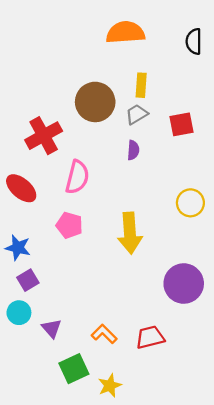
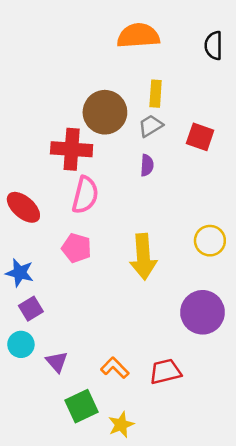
red square: (181, 124) -> (200, 137), turned 30
red cross: (44, 136) -> (72, 149), moved, turned 33
yellow circle: (190, 203) -> (210, 241), moved

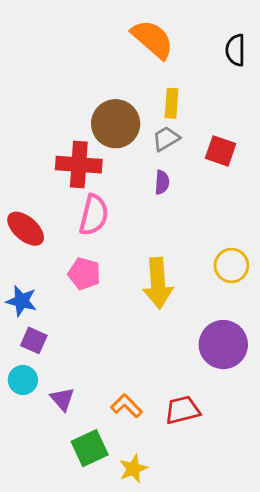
orange semicircle: (138, 36) -> (152, 39), turned 45
purple square: (31, 309) -> (34, 340), turned -35

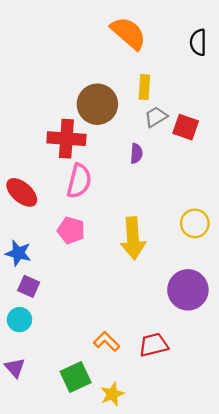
gray trapezoid: (166, 139) -> (156, 117), moved
purple triangle: (62, 399) -> (15, 368), moved

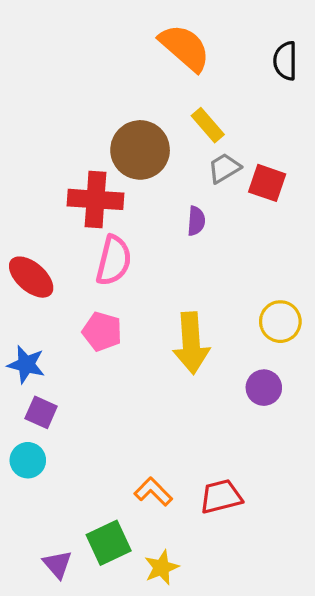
yellow rectangle: (144, 87) -> (208, 125), turned -45
purple circle: (188, 290) -> (264, 388), moved, size x0.6
purple triangle: (15, 368) -> (58, 564), moved

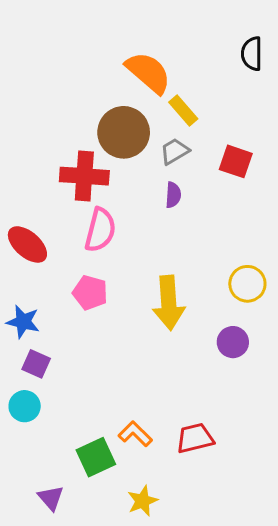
orange semicircle: (185, 48) -> (148, 73), moved
gray trapezoid: (224, 168) -> (175, 151), moved
green square: (109, 543) -> (96, 457), moved

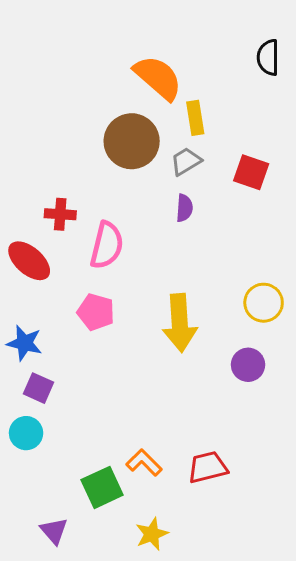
yellow rectangle: (183, 110) -> (195, 118), turned 32
red cross: (84, 176) -> (60, 214), moved, size x0.6

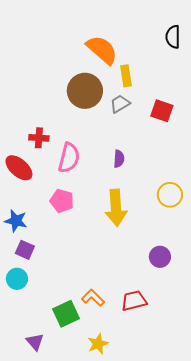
purple semicircle: (184, 208) -> (119, 159), moved
purple circle: (248, 365) -> (160, 257), moved

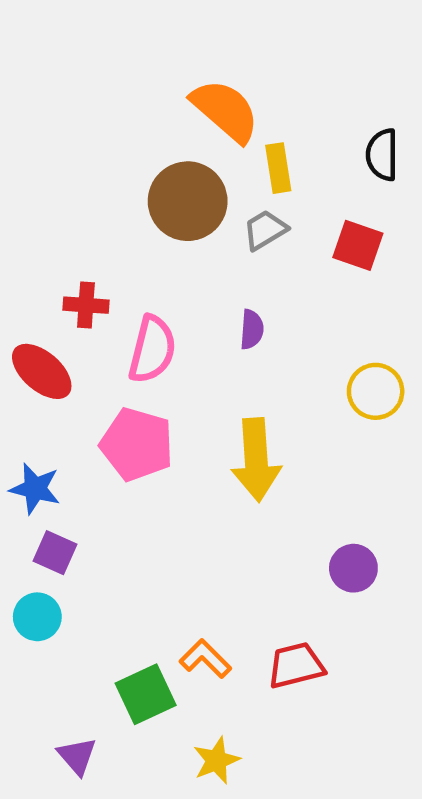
black semicircle: (173, 37) -> (382, 155), moved
purple semicircle: (119, 159) -> (252, 329), moved
yellow circle: (170, 195) -> (376, 391), moved
pink pentagon: (62, 201) -> (137, 444), size x1.4

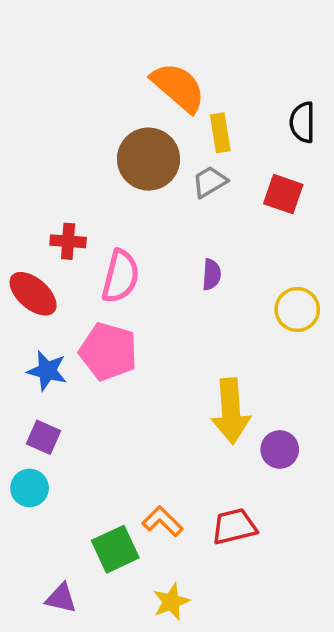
purple semicircle: (252, 329) -> (211, 275), moved
yellow arrow: (256, 460) -> (231, 411), moved
blue star: (35, 489) -> (47, 371), moved
purple triangle: (77, 756) -> (61, 598), turned -36

